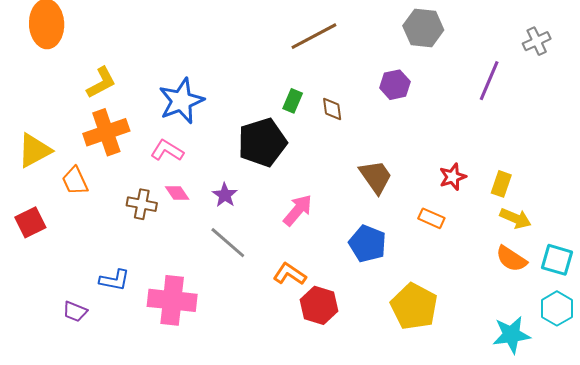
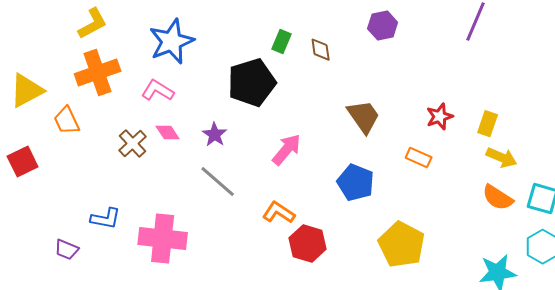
brown cross: (142, 204) -> (133, 144), turned 36

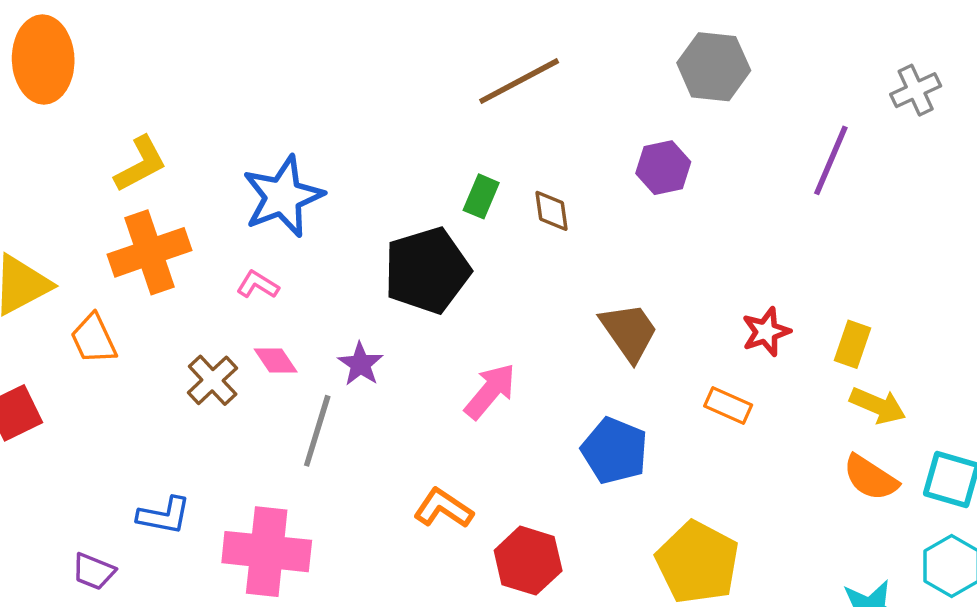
pink L-shape: (158, 91) -> (258, 285), size x0.7
gray line: (218, 182) -> (317, 431), moved, turned 66
orange L-shape: (279, 213) -> (443, 508), moved

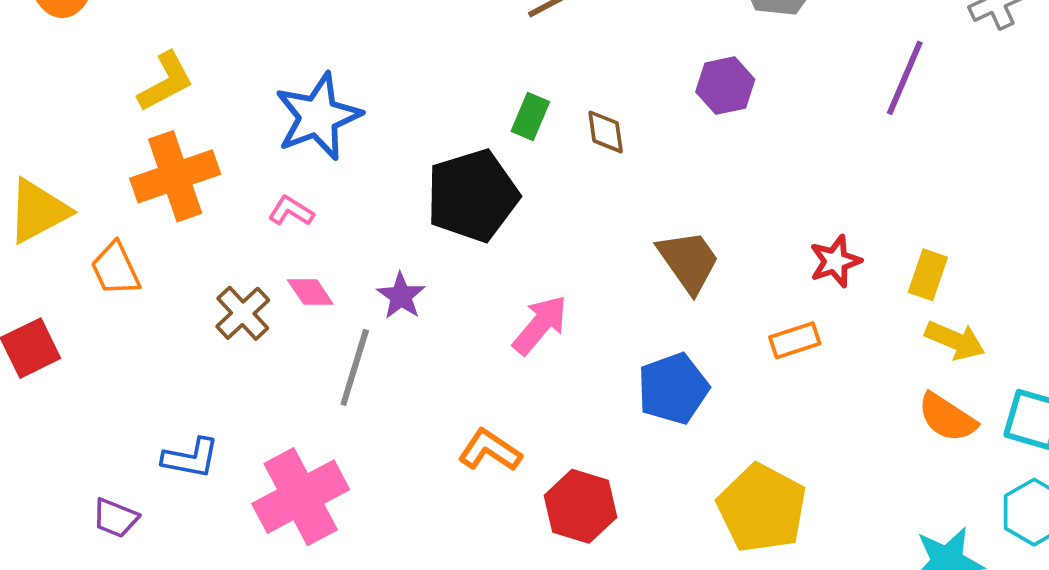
orange rectangle: (728, 406) -> (795, 340), turned -42
blue pentagon: (615, 451) -> (673, 389), turned 30
pink cross: (267, 552) -> (301, 497), turned -34

